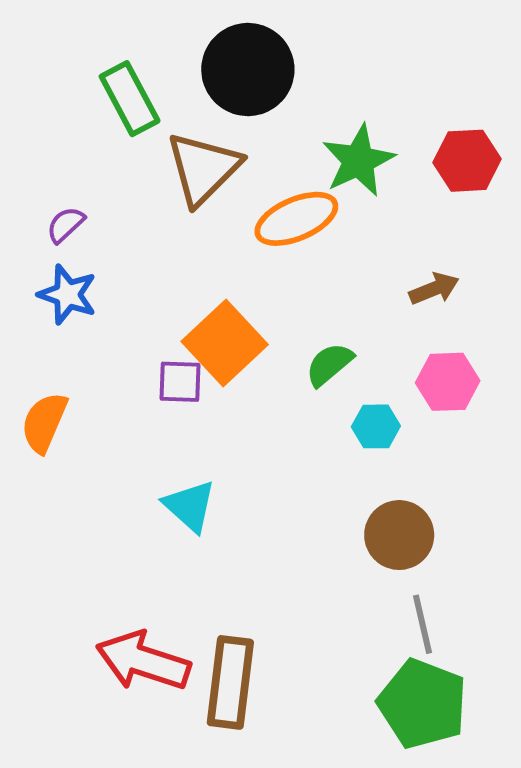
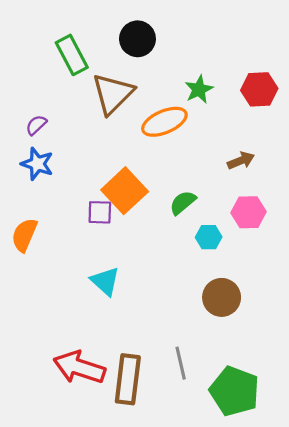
black circle: (248, 70) -> (137, 39), size x0.7
green star: (358, 161) -> (199, 89), size x0.7
gray line: (422, 624) -> (181, 363), moved

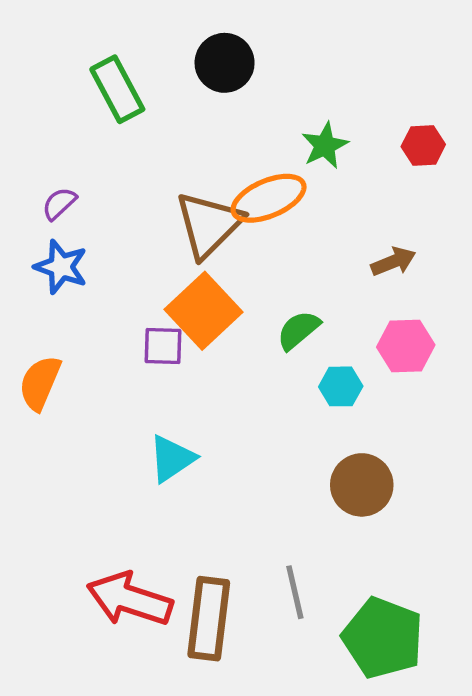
red hexagon: (259, 89) -> (423, 146), size x0.7
brown triangle: (113, 94) -> (209, 225), moved
cyan triangle: (105, 281) -> (172, 459), turned 44

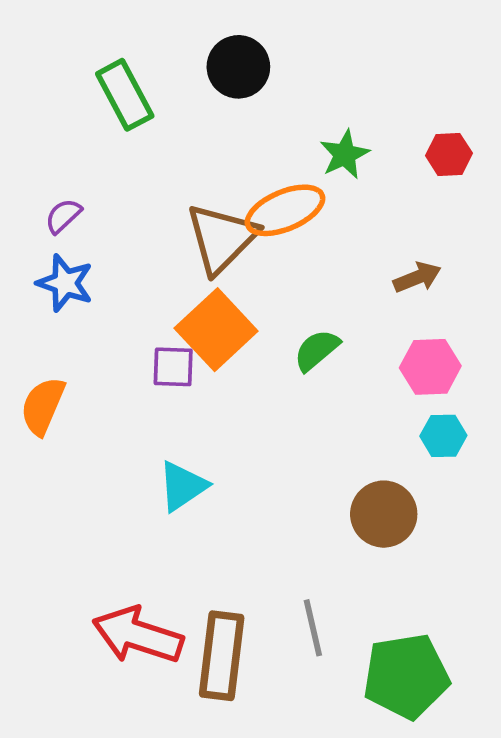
cyan hexagon: (341, 386) -> (443, 436), moved
green pentagon: (383, 638) -> (406, 676), turned -30

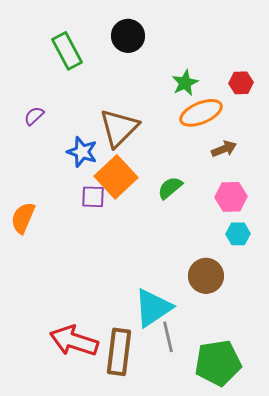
orange ellipse: (285, 210) -> (201, 113), moved
blue star: (65, 283) -> (82, 152), moved
cyan triangle: (182, 486) -> (153, 308), moved, size x1.4

